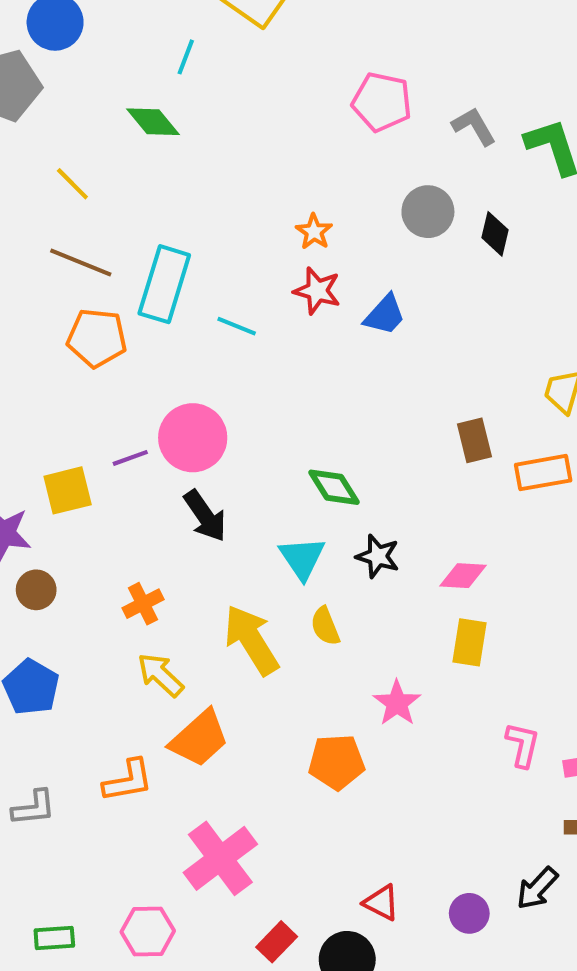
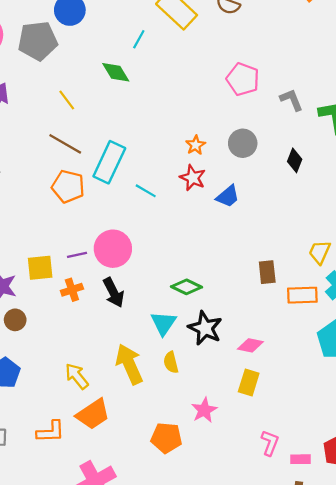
gray circle: (428, 212) -> (243, 143), moved
green diamond: (334, 487) -> (187, 287), turned -40
black star: (378, 556) -> (205, 328), size x1.4
orange cross: (143, 604) -> (72, 290), moved

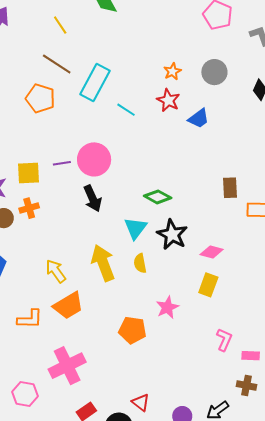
orange pentagon: (68, 186) -> (40, 98), moved
orange cross: (72, 290) -> (29, 208), moved

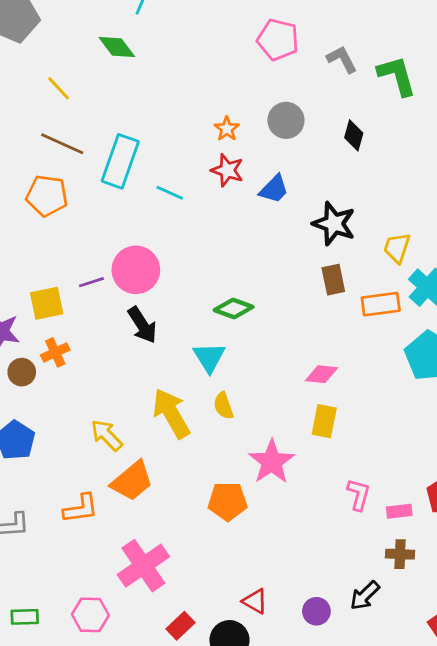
black star: (172, 235) -> (334, 224), moved
pink star: (167, 307) -> (272, 462), size x1.4

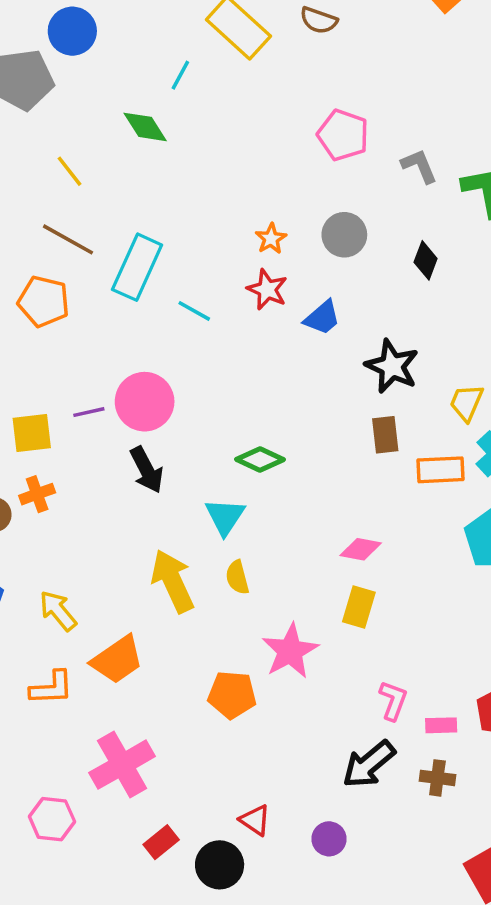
yellow arrow: (107, 435) -> (58, 611), moved
black arrow: (365, 596) -> (369, 764), moved, size x1.4

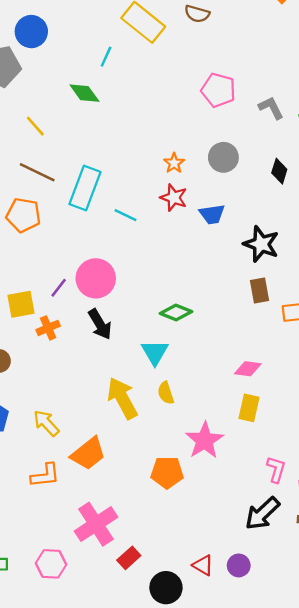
blue trapezoid: (322, 318) -> (212, 214), turned 36
purple line: (89, 412) -> (59, 288), turned -36
orange cross: (37, 494) -> (48, 328), moved
red triangle: (255, 820) -> (203, 565), moved
red rectangle: (161, 842) -> (129, 558), moved

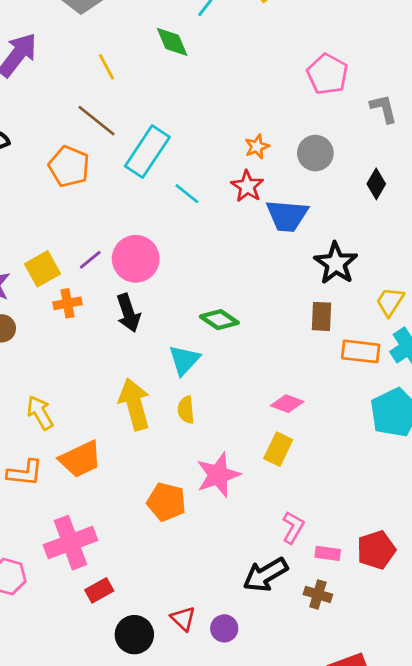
blue trapezoid: (212, 214) -> (287, 216), size x1.4
yellow square: (21, 304) -> (42, 269), turned -32

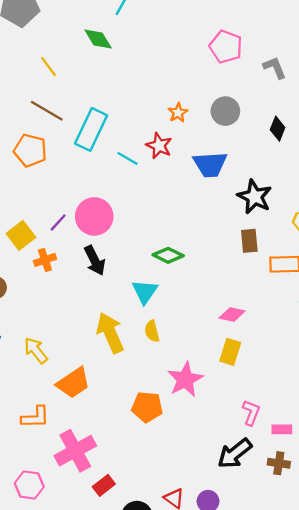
red star: (247, 186) -> (159, 146), moved
orange L-shape: (25, 473) -> (35, 417), moved

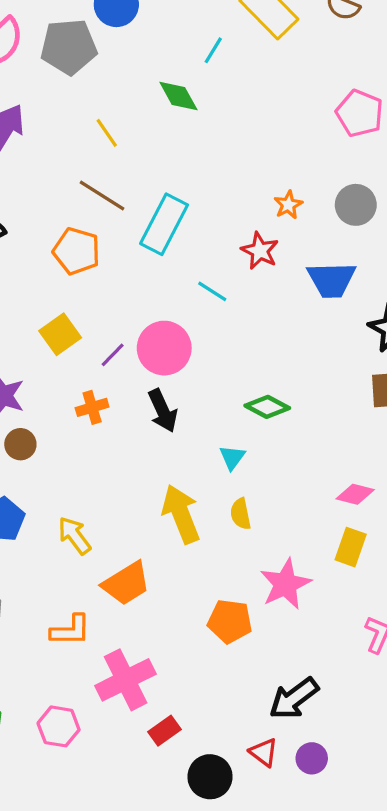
cyan line: (128, 158) -> (212, 291), moved
yellow square: (21, 235) -> (60, 334), moved
cyan triangle: (145, 292) -> (232, 457), size x0.7
black arrow: (235, 454) -> (294, 698), moved

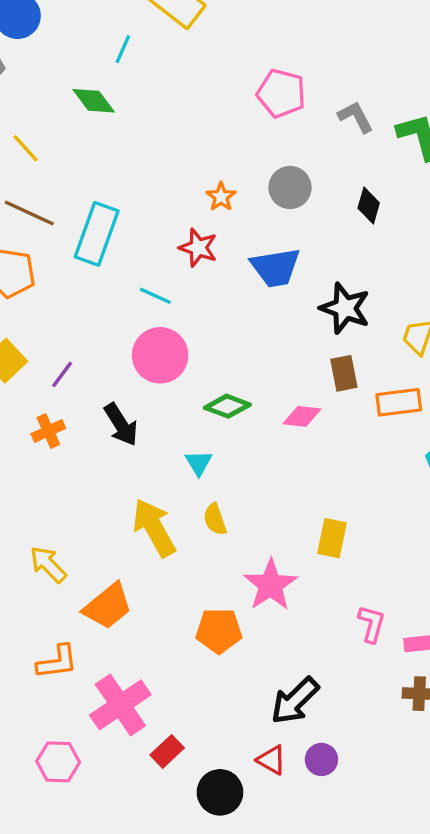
pink circle: (164, 348) -> (160, 355), moved
pink diamond: (355, 494) -> (302, 416), moved

